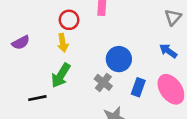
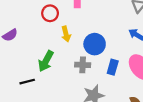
yellow arrow: (63, 43) -> (66, 34), moved
gray cross: (103, 82) -> (83, 65), turned -32

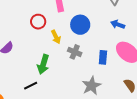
blue circle: (95, 44) -> (80, 25), moved
gray cross: (83, 65) -> (75, 52), moved, turned 32

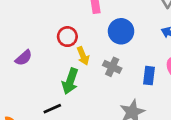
red circle: (38, 22) -> (67, 37), moved
yellow arrow: (56, 37) -> (83, 56), moved

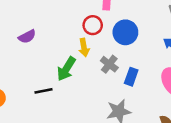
red circle: (67, 37) -> (93, 25), moved
blue rectangle: (149, 76) -> (131, 77), moved

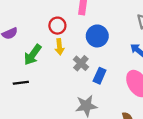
red circle: (93, 25) -> (57, 26), moved
green arrow: (66, 69) -> (33, 55), moved

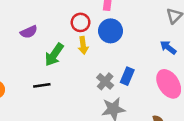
blue circle: (97, 36) -> (111, 31), moved
gray cross: (81, 63) -> (105, 81), moved

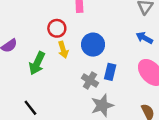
blue circle: (111, 31) -> (93, 45), moved
black line: (42, 85) -> (30, 108), moved, turned 70

